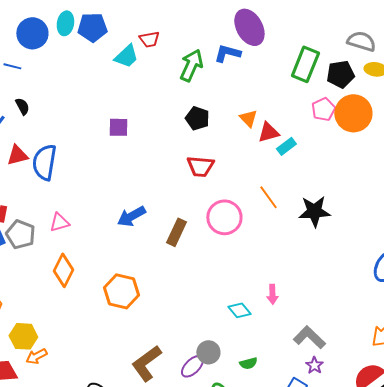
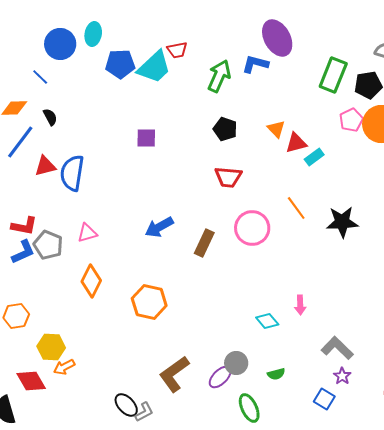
blue pentagon: (92, 27) -> (120, 64), moved
cyan trapezoid: (126, 56) -> (154, 67), size x1.4
blue line: (12, 66) -> (40, 77), turned 30

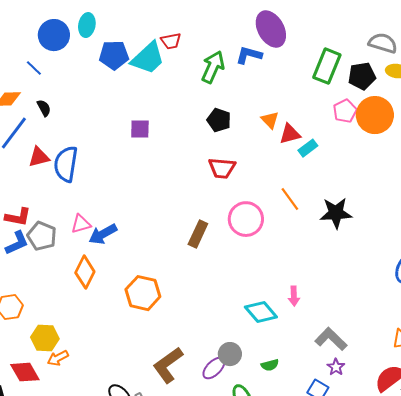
blue arrow: (159, 227) -> (103, 234), moved
cyan diamond: (267, 321) -> (261, 312), size x1.4

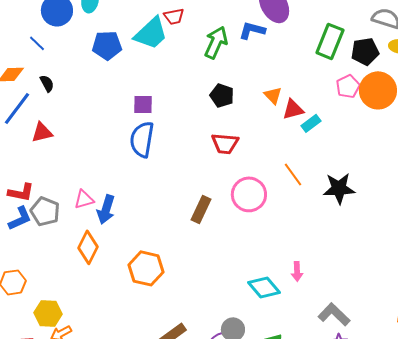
blue pentagon: (114, 55) -> (107, 45), moved
blue semicircle: (66, 164) -> (142, 139), moved
blue arrow: (103, 234) -> (106, 209), turned -44

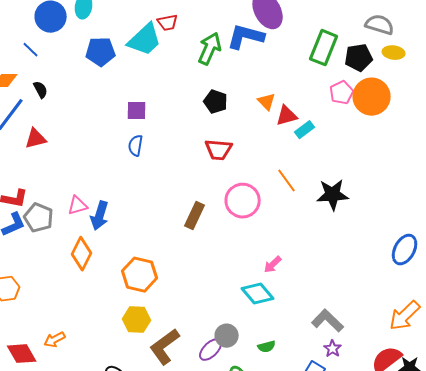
blue L-shape: (252, 30) -> (246, 37), size x1.4
blue semicircle: (142, 139) -> (136, 146), size x0.6
pink arrow: (297, 271) -> (273, 265), moved, turned 48
yellow hexagon: (48, 313) -> (137, 320), moved

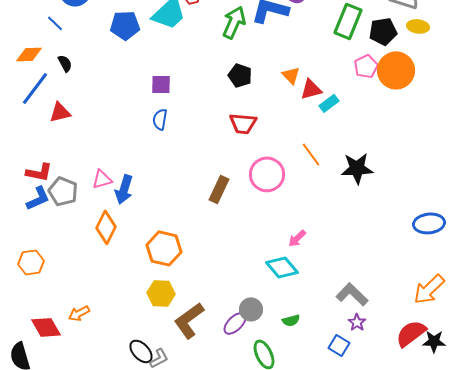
blue ellipse: (405, 250) -> (429, 223), turned 56

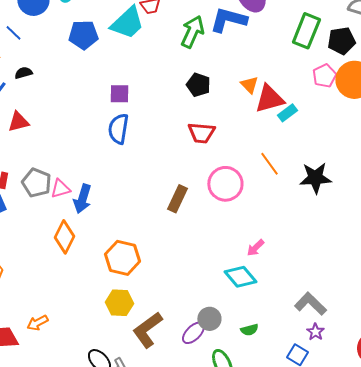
black semicircle: (65, 63) -> (23, 73), turned -78
red triangle: (311, 89) -> (269, 99), size x1.4
blue semicircle: (160, 119) -> (118, 129), size x1.4
gray pentagon: (63, 191) -> (36, 183), moved

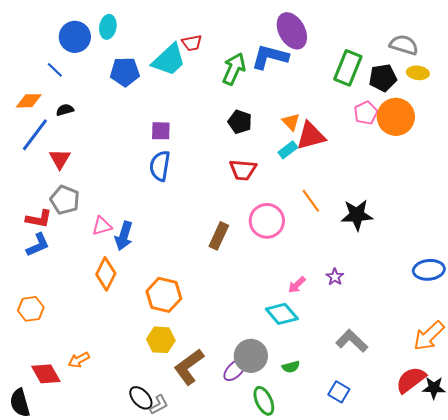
cyan rectangle: (287, 113) -> (288, 150), moved
red triangle: (18, 122) -> (60, 159), turned -45
gray pentagon: (36, 183) -> (65, 200), moved
gray circle: (209, 319) -> (251, 356), size x1.4
purple star: (315, 332) -> (335, 277), moved

